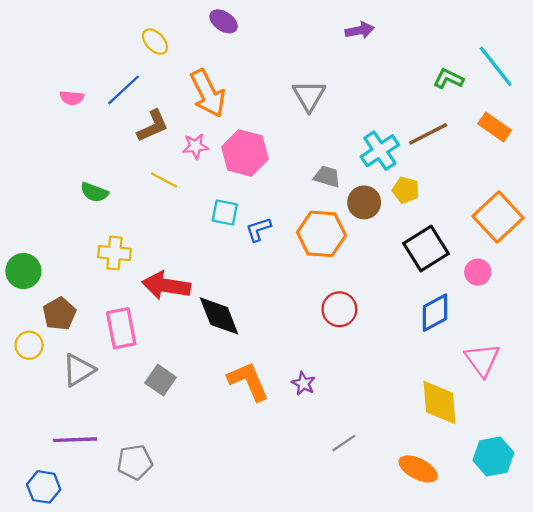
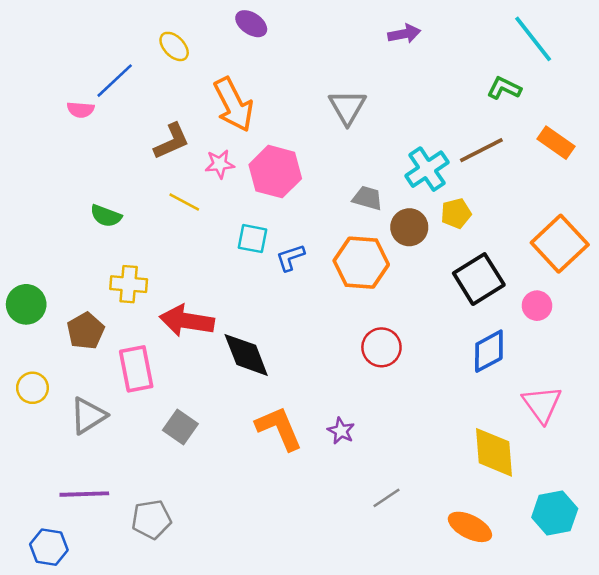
cyan line: (496, 66) -> (533, 39), moved
blue line: (123, 90) -> (115, 81), moved
yellow pentagon: (406, 190) -> (456, 213), turned -30
brown pentagon: (59, 314) -> (86, 331), moved

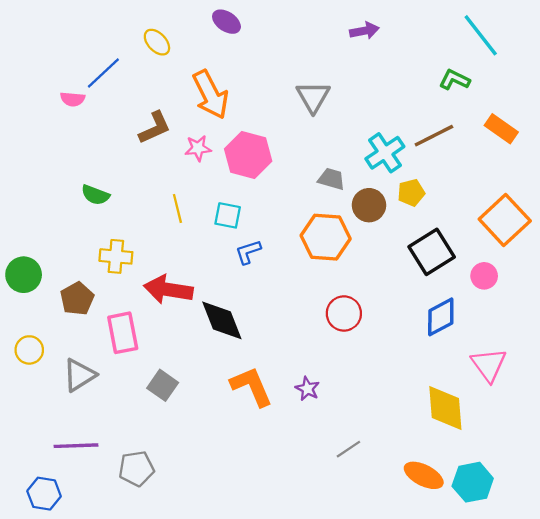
yellow line: (184, 202) -> (177, 209), moved, turned 48
blue L-shape: (290, 258) -> (248, 252), moved
cyan hexagon: (555, 513) -> (473, 482), moved

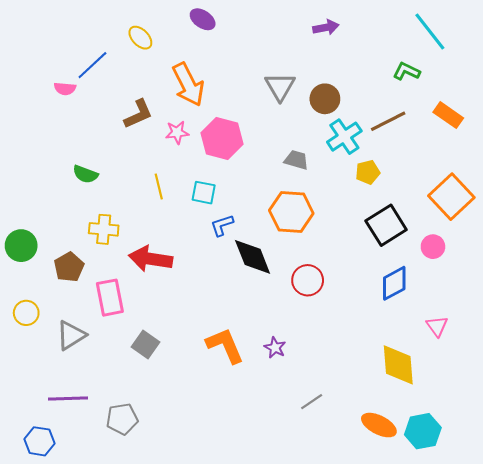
brown circle: (369, 205) -> (325, 99), moved
black diamond: (222, 320) -> (253, 257), moved
pink triangle: (489, 365) -> (437, 326), size x0.7

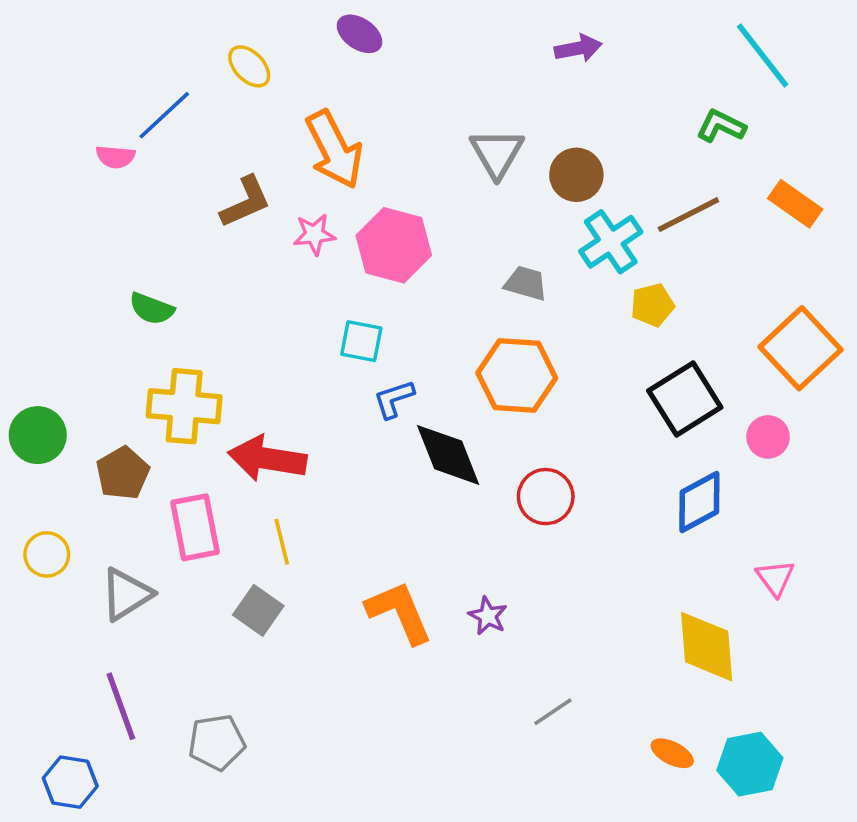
yellow line: (159, 186) -> (282, 542), moved
yellow cross: (104, 229) -> (184, 406), size x1.4
purple line: (68, 399) -> (121, 706), turned 72
orange ellipse: (379, 425) -> (672, 753), size x0.7

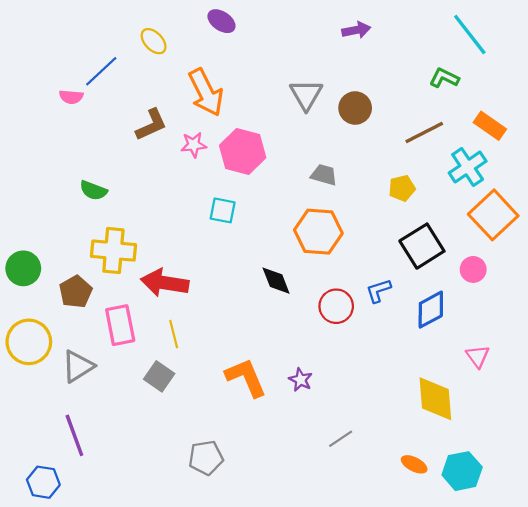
cyan cross: (611, 242) -> (468, 167), moved
blue L-shape: (394, 399) -> (379, 291), moved
black diamond: (448, 455) -> (276, 281), size x0.7
yellow circle: (47, 554) -> (29, 342), size x1.6
gray pentagon: (217, 742) -> (206, 458), moved

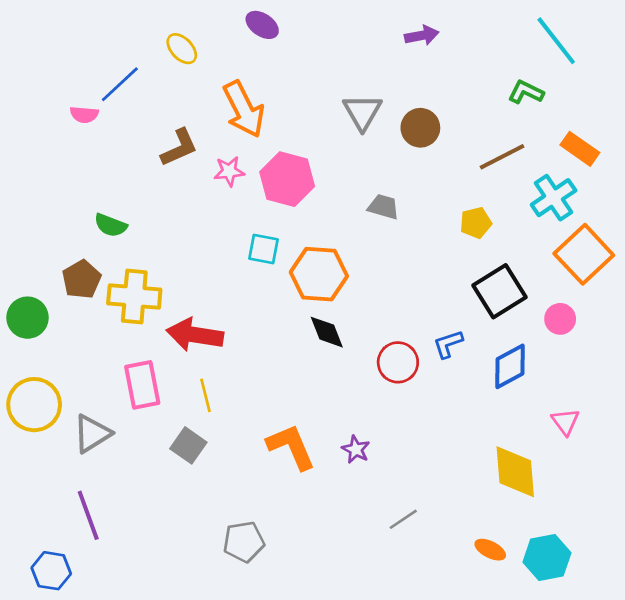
orange hexagon: (318, 232) -> (319, 274), moved
brown pentagon: (76, 292) -> (82, 279), moved

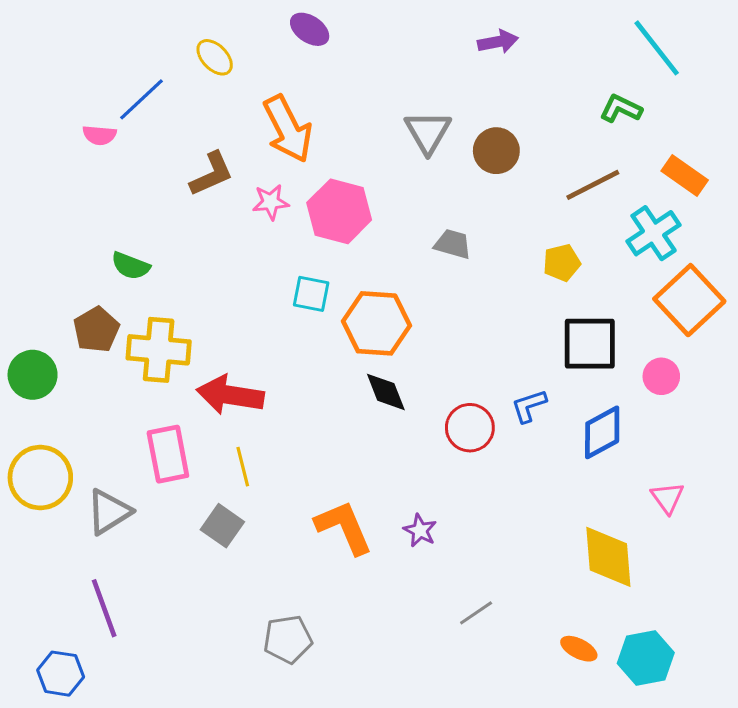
black square: (499, 291) -> (590, 344), turned 32

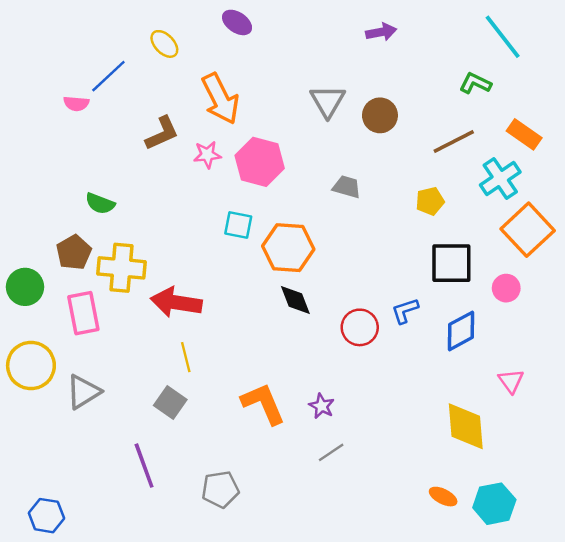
pink rectangle: (168, 454) -> (83, 313), moved
purple line: (104, 608) -> (144, 466), moved
gray line: (476, 613) -> (331, 452), moved

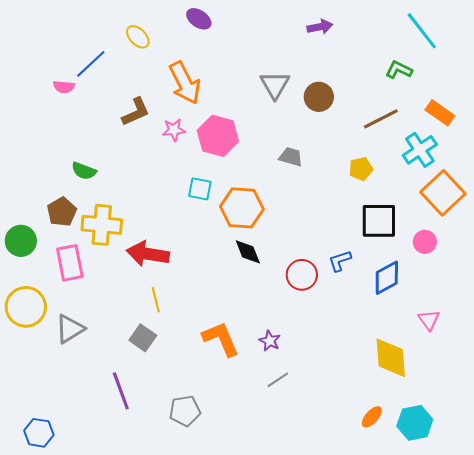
orange ellipse: (443, 497) -> (372, 417), turned -75

